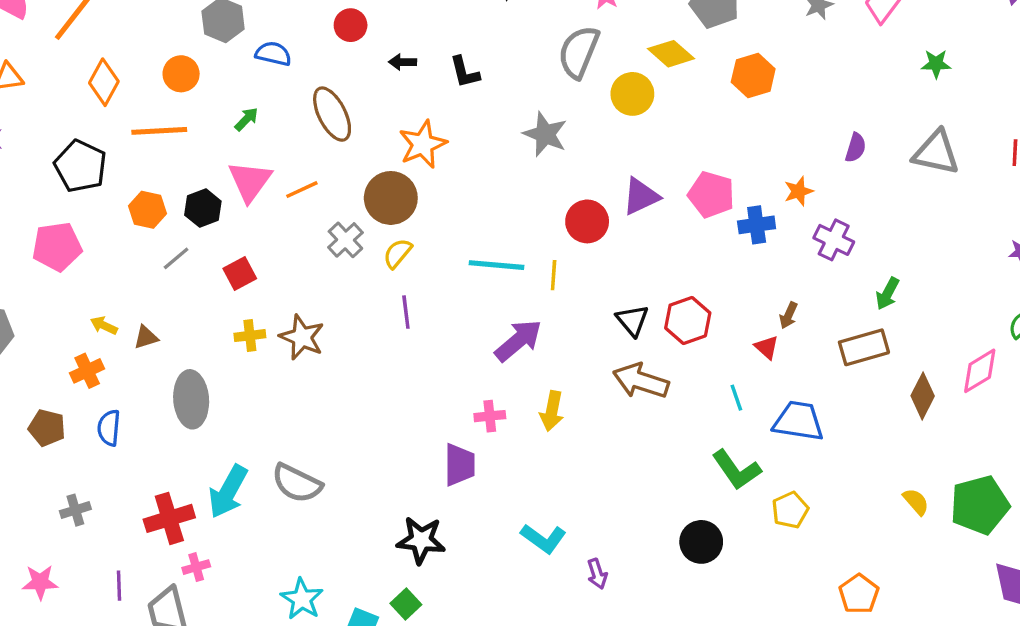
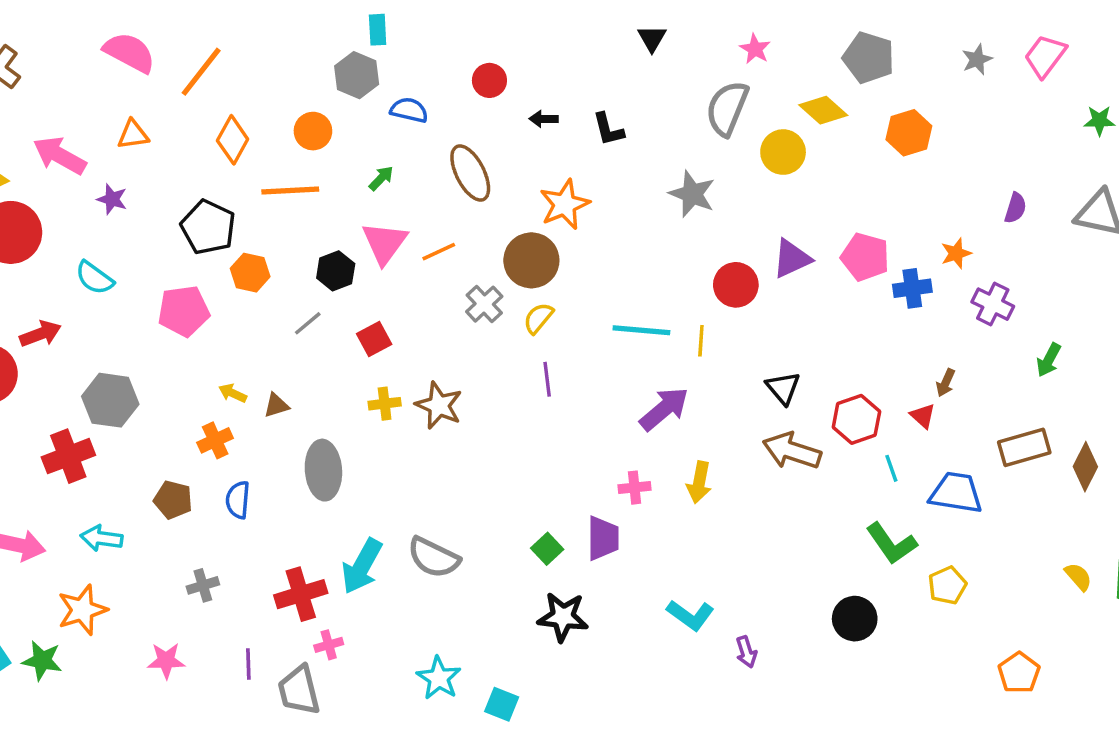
orange hexagon: (148, 210) -> (250, 273), moved
red hexagon: (688, 320) -> (856, 419), moved
brown rectangle: (864, 347) -> (1024, 447), moved
green square: (406, 604) -> (547, 549), moved

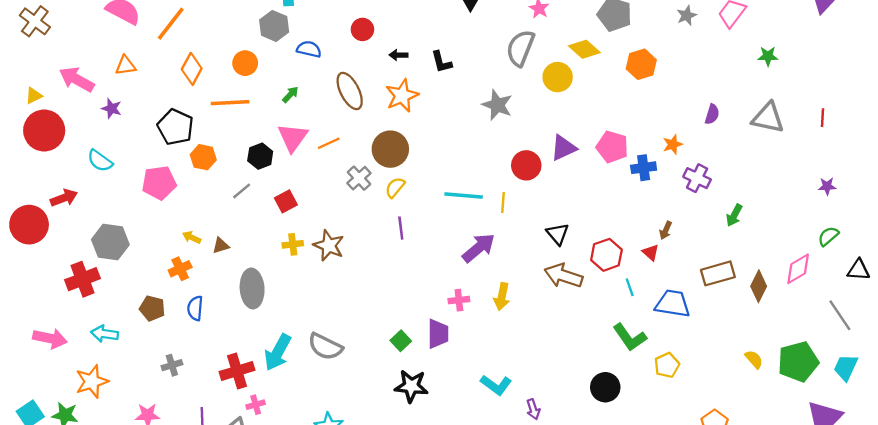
orange star: (565, 204) -> (402, 96), moved

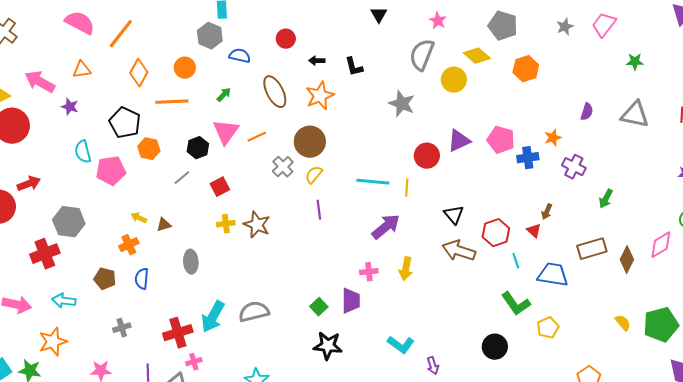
cyan semicircle: (100, 161) -> (83, 152), moved, turned 40
gray ellipse: (252, 288) -> (191, 262), size x0.7
gray semicircle: (325, 347) -> (254, 312), turned 140

